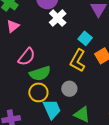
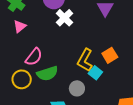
cyan square: (85, 38) -> (95, 73), moved
yellow circle: (38, 92) -> (22, 79), moved

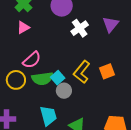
white cross: (64, 18) -> (80, 28), moved
cyan square: (95, 73) -> (58, 78), moved
gray circle: (77, 88) -> (64, 91), moved

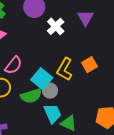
cyan square: (58, 78) -> (42, 79), size x1.5
green semicircle: (42, 79) -> (31, 96), moved
cyan trapezoid: (48, 116) -> (52, 113), moved

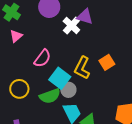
purple triangle: (85, 18) -> (85, 17), moved, turned -42
pink semicircle: (13, 65) -> (42, 58), moved

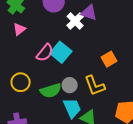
yellow L-shape: (82, 68) -> (95, 86), moved, turned -50
cyan square: (60, 78) -> (61, 52), moved

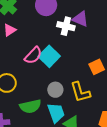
white cross: (75, 21) -> (66, 26), turned -36
green semicircle: (51, 91) -> (30, 106), moved

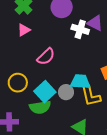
cyan square: (49, 56) -> (45, 92), moved
cyan trapezoid: (56, 113) -> (80, 82), moved, turned -70

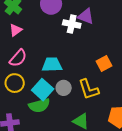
pink semicircle: (46, 57) -> (18, 58), moved
cyan trapezoid: (80, 82) -> (52, 65), moved

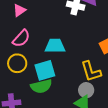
gray circle: (64, 88) -> (86, 90), moved
cyan square: (43, 90) -> (45, 70), turned 30

